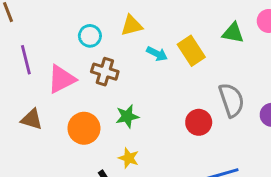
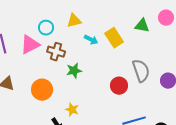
pink triangle: (62, 79) -> (30, 45), moved
green star: (127, 116) -> (74, 71), moved

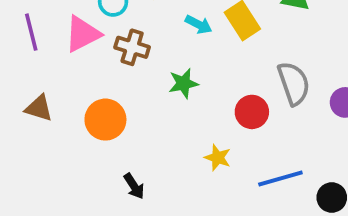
green star: (74, 71) -> (183, 83), moved
yellow star: (72, 110) -> (218, 158), moved

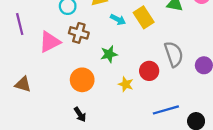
pink triangle: (83, 34) -> (50, 42), moved
brown triangle: (39, 108) -> (23, 84), moved
orange circle: (105, 120) -> (82, 80), moved
yellow star: (218, 158) -> (126, 84), moved

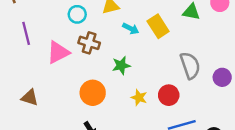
red circle: (149, 71) -> (169, 95), moved

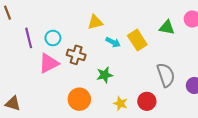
cyan circle: (77, 14) -> (53, 38), moved
purple line: (26, 33) -> (29, 38), moved
brown triangle: (30, 98) -> (13, 103), moved

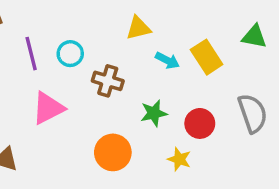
pink triangle: (49, 63) -> (48, 108), moved
red circle: (147, 101) -> (200, 123), moved

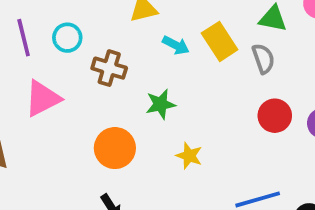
gray semicircle: (253, 113) -> (263, 59), moved, size x0.7
red circle: (200, 123) -> (275, 116), moved

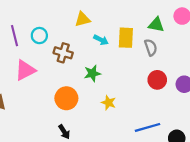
yellow rectangle: (220, 41) -> (126, 38), turned 36

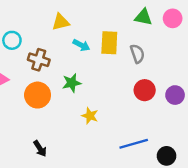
green triangle: (156, 25) -> (143, 17), moved
orange circle: (66, 98) -> (38, 95), moved

